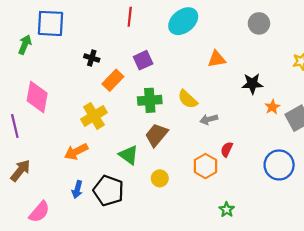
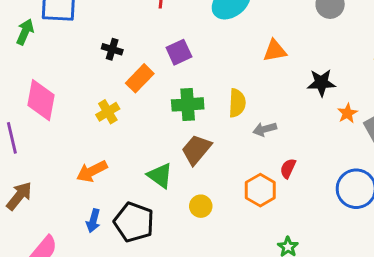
yellow semicircle: (188, 99) -> (237, 103), turned -130
yellow cross: (94, 116) -> (108, 112), moved, size x0.7

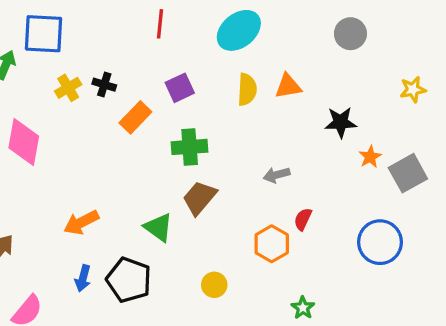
yellow semicircle: (237, 103) -> (247, 89), moved
yellow cross: (108, 112) -> (68, 88), moved
yellow circle: (201, 206) -> (214, 285), moved

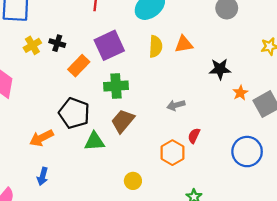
purple square: (180, 88) -> (109, 45), size x1.5
green triangle: (158, 227) -> (95, 141), turned -40
black pentagon: (129, 280) -> (74, 113), moved

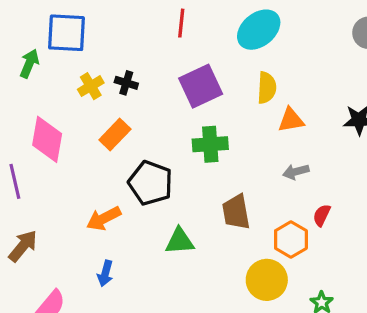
orange triangle: (184, 44) -> (291, 120), moved
orange rectangle: (79, 66) -> (115, 135), moved
brown trapezoid: (123, 121) -> (236, 212), moved, turned -50
green triangle: (95, 141) -> (180, 241), moved
yellow circle: (133, 181) -> (267, 280), moved, size x1.6

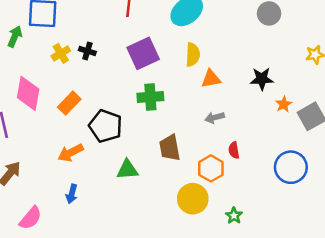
orange rectangle: (115, 135) -> (69, 103), moved
red semicircle: (322, 215) -> (234, 150), turned -35

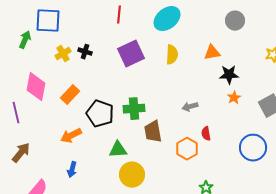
orange triangle: (211, 79) -> (212, 53), moved
green cross: (150, 97) -> (134, 109), moved
orange star: (284, 104) -> (234, 98), moved
yellow circle: (193, 199) -> (132, 175), moved

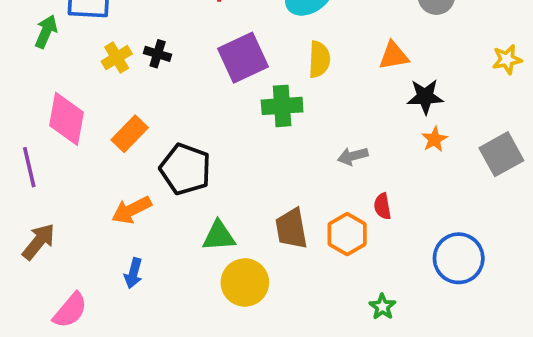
green cross: (134, 109) -> (282, 106), moved
brown trapezoid: (153, 132) -> (291, 229), moved
blue circle: (253, 148) -> (459, 258), moved

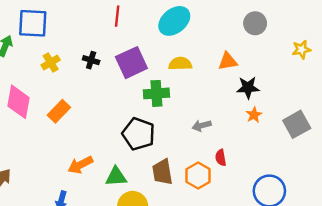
black cross: (158, 54) -> (91, 60), moved
yellow semicircle: (319, 59) -> (180, 64), turned -95
yellow star: (507, 59) -> (301, 49), moved
black pentagon: (185, 169) -> (139, 134), moved
orange arrow: (132, 210) -> (80, 165), moved

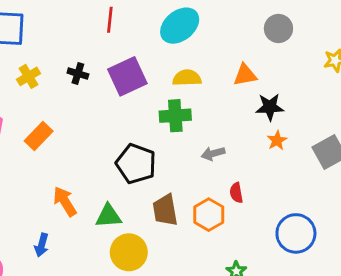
green cross: (156, 93) -> (175, 116), moved
orange arrow: (80, 165) -> (65, 201), turned 85

